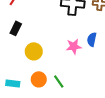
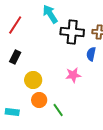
blue semicircle: (92, 39) -> (91, 54), moved
orange circle: (39, 79) -> (39, 100), moved

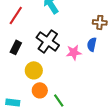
black cross: (72, 32) -> (48, 41), moved, turned 30
pink star: (73, 75) -> (74, 52), moved

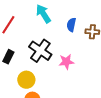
blue semicircle: (92, 44) -> (71, 25), moved

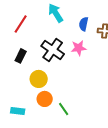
pink star: (66, 62) -> (79, 48), moved

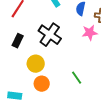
pink star: (79, 48) -> (90, 33), moved
green line: (64, 109) -> (77, 78), moved

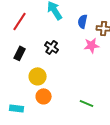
black cross: (50, 35) -> (52, 47), size x0.6
green line: (77, 78) -> (87, 103), moved, turned -32

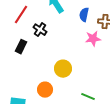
black cross: (52, 47) -> (40, 30), moved
yellow circle: (38, 76) -> (63, 69), moved

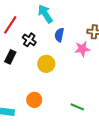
blue semicircle: (84, 15) -> (59, 35), moved
yellow circle: (63, 69) -> (46, 64), moved

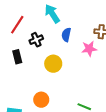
black cross: (29, 40) -> (36, 40), turned 32
black rectangle: (10, 57) -> (17, 57), turned -40

